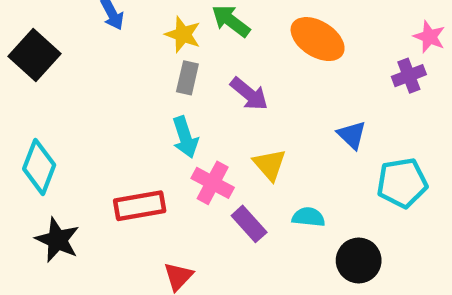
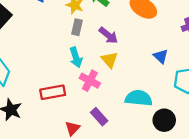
yellow triangle: (270, 165) -> (110, 60), moved
cyan semicircle: (308, 217) -> (139, 98), size x1.6
purple rectangle: (249, 224) -> (99, 117), moved

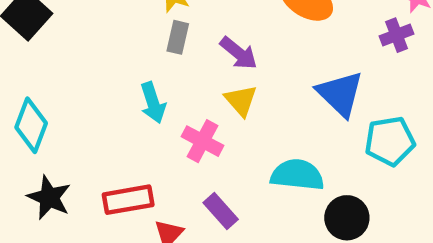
blue triangle: (161, 56) -> (340, 94), size x1.6
cyan arrow: (76, 57) -> (153, 103), moved
red rectangle: (53, 92) -> (128, 200), moved

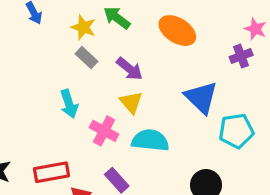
gray rectangle: (178, 37) -> (87, 58), turned -60
cyan semicircle: (297, 175) -> (150, 140), moved

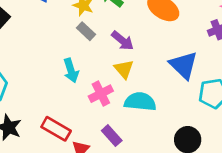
pink cross: (104, 131) -> (101, 94), turned 35
red rectangle: (51, 172) -> (56, 129), turned 40

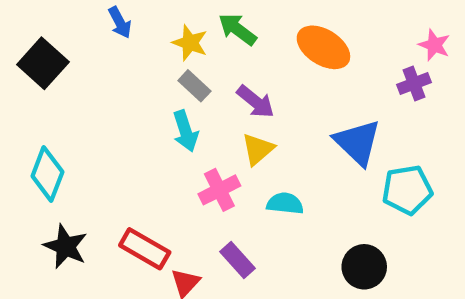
yellow triangle: (124, 69) -> (258, 149), turned 30
cyan arrow: (71, 70) -> (185, 131), moved
cyan semicircle: (140, 102) -> (285, 203), size x0.7

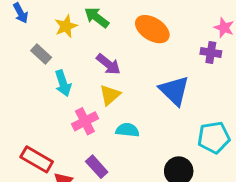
yellow star: (190, 43) -> (66, 26), turned 30
purple cross: (414, 84) -> (211, 53), turned 30
gray rectangle: (194, 86) -> (41, 54), moved
cyan pentagon: (407, 190) -> (214, 137), moved

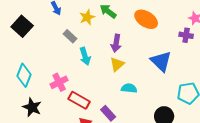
purple arrow: (108, 64) -> (116, 43), turned 60
pink cross: (85, 121) -> (59, 82), moved
red rectangle: (37, 159) -> (79, 100), moved

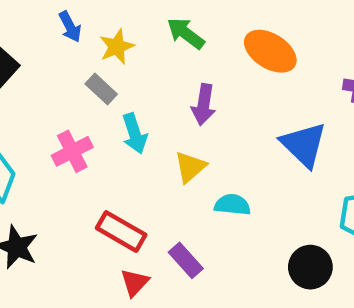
yellow star: (87, 17) -> (117, 47), moved
yellow triangle: (117, 64) -> (190, 167), moved
pink cross: (59, 82) -> (72, 151), moved

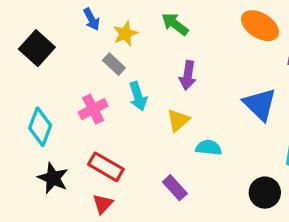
orange ellipse: (270, 51) -> (260, 26), moved
red rectangle: (121, 231) -> (106, 167), moved
red triangle: (135, 283) -> (103, 204), moved

